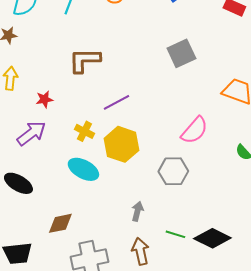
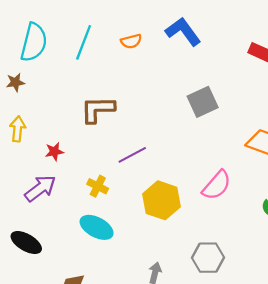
yellow hexagon: (121, 144) -> (161, 200), moved
gray hexagon: (173, 171) -> (208, 258), moved

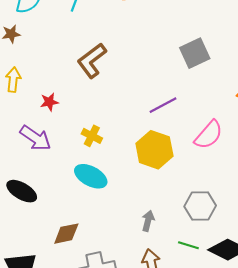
brown L-shape: (98, 109) -> (92, 61), turned -36
purple line: (132, 155) -> (163, 105), moved
purple arrow: (40, 188) -> (36, 138), turned 72

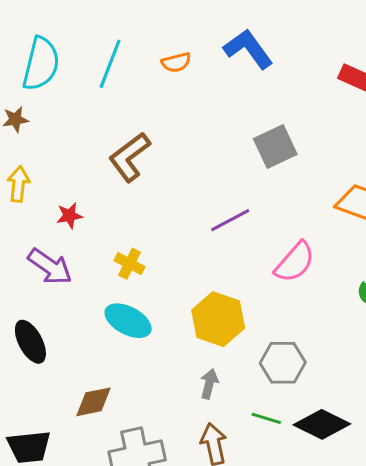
yellow hexagon: (154, 150) -> (218, 319), moved
black ellipse: (22, 191) -> (30, 342), turned 32

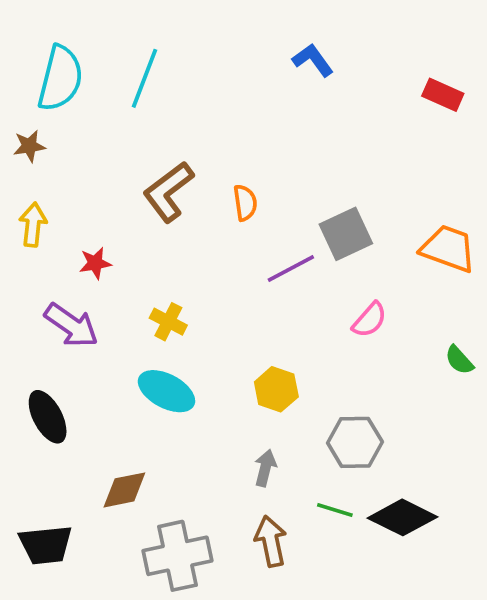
blue L-shape: (248, 49) -> (313, 60), size x0.7
orange semicircle: (176, 62) -> (245, 203), moved, turned -84
gray square: (275, 146) -> (346, 234), moved
pink semicircle: (295, 262) -> (370, 320), size x0.7
yellow hexagon: (218, 319) -> (276, 389), size x0.7

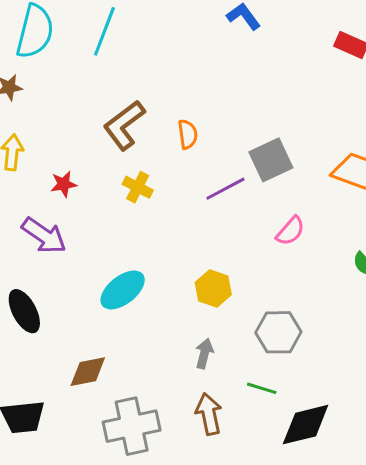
yellow cross: (168, 322) -> (138, 187), moved
cyan ellipse: (166, 391) -> (123, 290), turned -66
black diamond: (403, 517) -> (306, 425), moved, turned -40

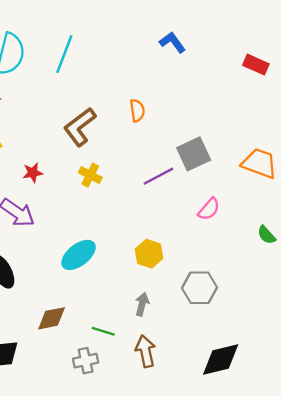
orange semicircle: (188, 134) -> (137, 110), moved
green line: (262, 388) -> (103, 331), moved
gray cross: (132, 426) -> (86, 361), size x0.6

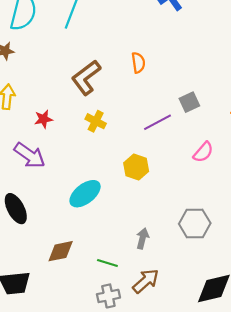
gray square: (194, 154) -> (189, 102), size x0.7
yellow hexagon: (149, 254) -> (136, 167), moved
brown arrow: (145, 351) -> (146, 281), turned 60
gray cross: (86, 361) -> (108, 296), moved

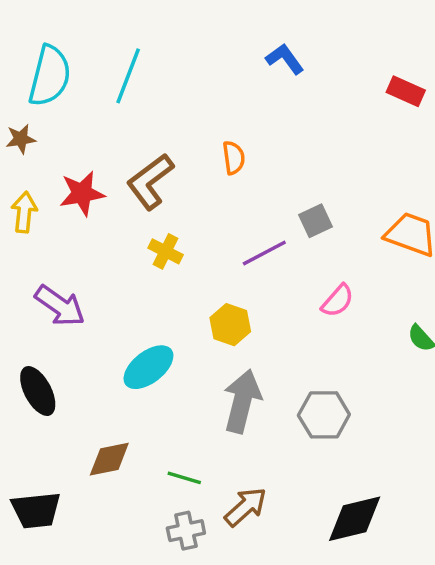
red star: (43, 119) -> (82, 193), moved, size x1.5
gray arrow: (143, 238) -> (242, 401), moved, size x1.8

